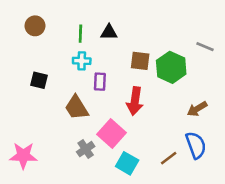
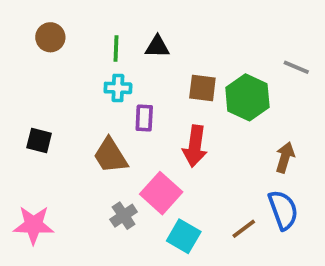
black square: (39, 80) -> (39, 141), moved
brown arrow: (197, 109) -> (285, 157), turned 138

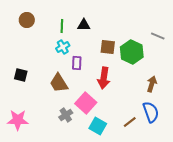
cyan cross: (118, 88) -> (63, 47), turned -32

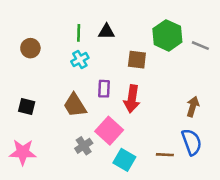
brown circle: (27, 20) -> (30, 48), moved
green hexagon: (132, 52) -> (167, 35), moved
purple rectangle: (77, 63) -> (104, 89), moved
black square: (21, 75) -> (27, 106), moved
brown line: (130, 122) -> (165, 155), turned 40

